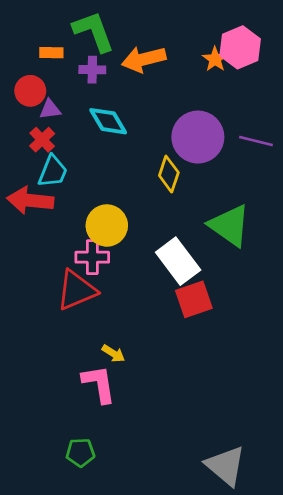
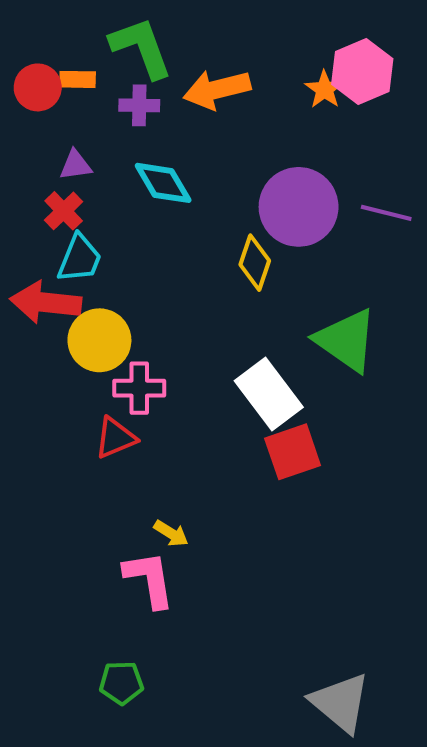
red circle: (30, 91) -> (38, 87), moved
yellow circle: (107, 225) -> (99, 340), moved
red triangle: (76, 290) -> (115, 438), size x0.7

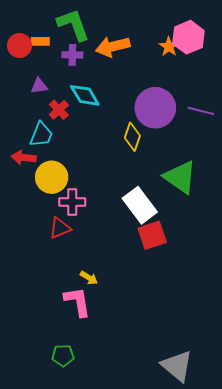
red cross: (64, 211) -> (59, 110), moved
red arrow: (46, 302) -> (24, 158), size x0.7

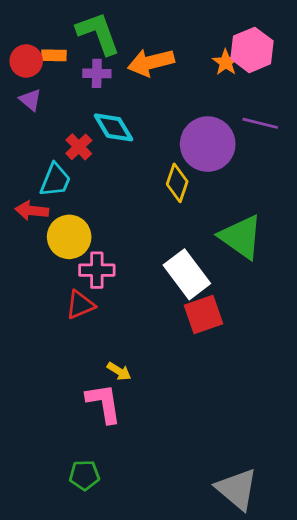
purple triangle: (39, 86) -> (30, 100), moved, turned 48
purple line: (201, 111) -> (260, 123), moved

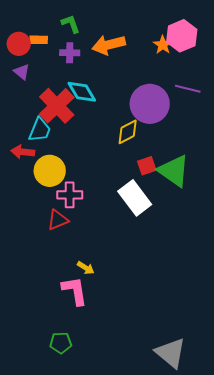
green L-shape: (98, 33) -> (71, 24), size x0.6
red cross: (79, 147) -> (57, 106), size x1.8
yellow diamond: (177, 183) -> (128, 132), turned 44
red square: (204, 314) -> (147, 166), moved, size x0.7

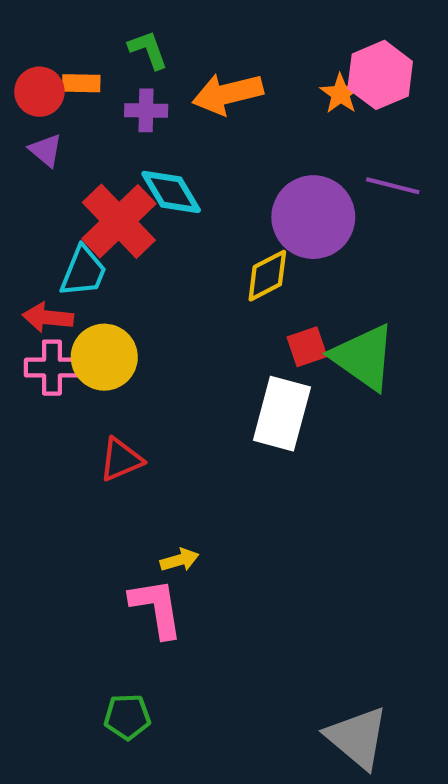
pink cross: (70, 195) -> (52, 368), moved
white rectangle: (135, 198) -> (282, 414), turned 52
yellow arrow: (86, 268) -> (179, 560), turned -48

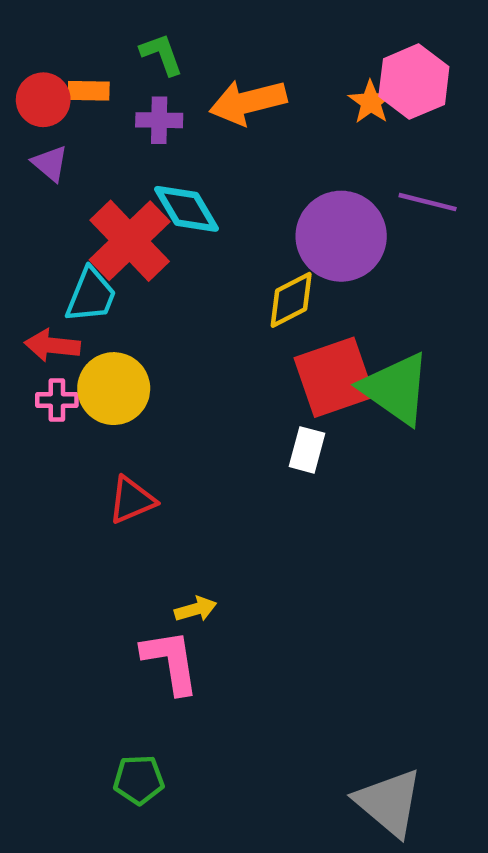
red square: (307, 347) -> (334, 377), size x1.8
pink cross: (52, 368) -> (57, 400), size x0.7
white rectangle: (282, 414) -> (307, 450), size x0.6

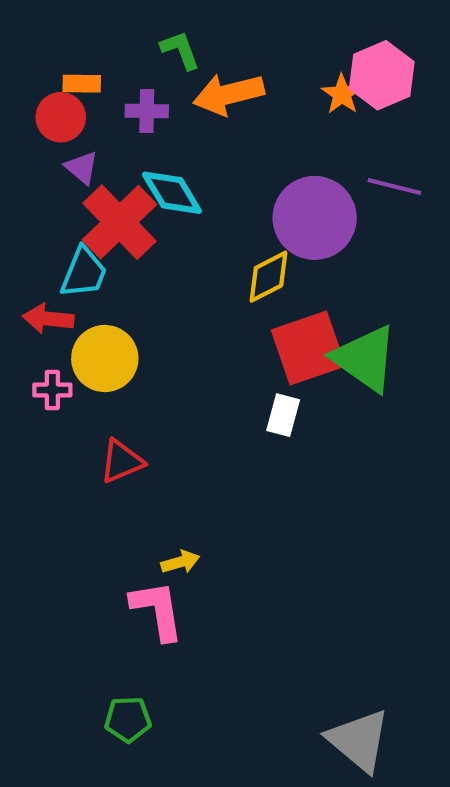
green L-shape: (161, 54) -> (180, 50), moved
red circle: (43, 100) -> (61, 117), moved
purple triangle: (50, 163) -> (82, 168), moved
pink cross: (57, 400) -> (52, 390), moved

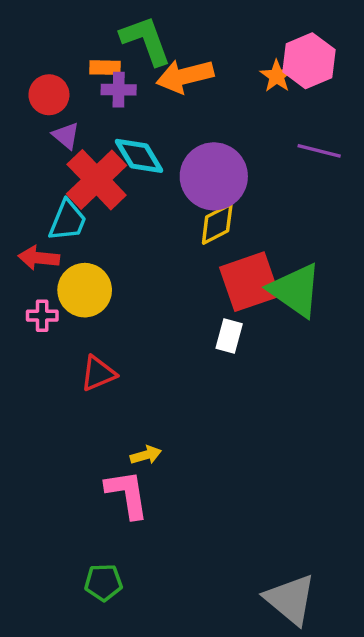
green L-shape: (180, 50) -> (146, 40), size x1.6
orange rectangle: (82, 84) -> (105, 68), moved
purple circle: (315, 218) -> (214, 176), moved

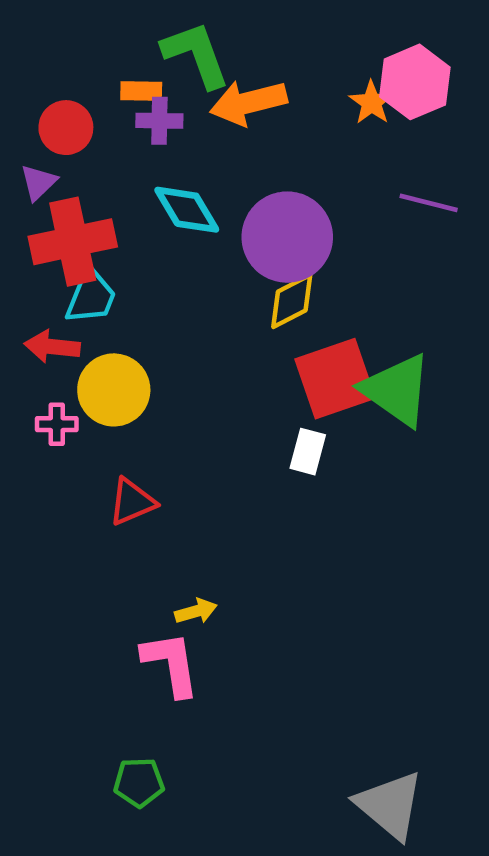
purple triangle: (66, 136) -> (39, 182), moved, turned 36
red cross: (97, 180) -> (73, 242), moved, turned 32

